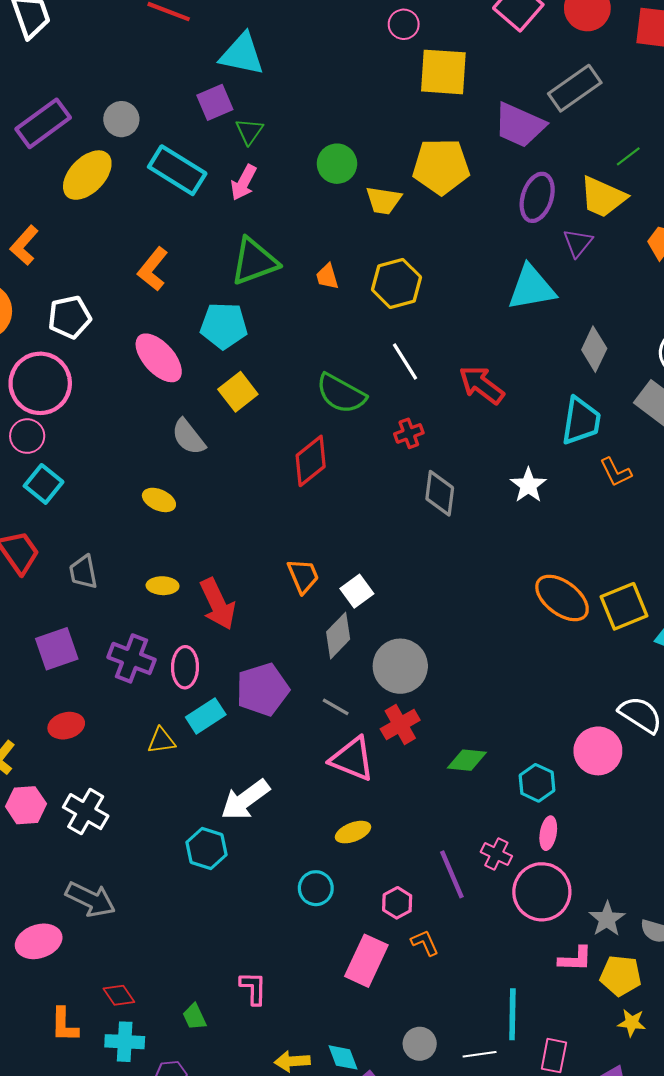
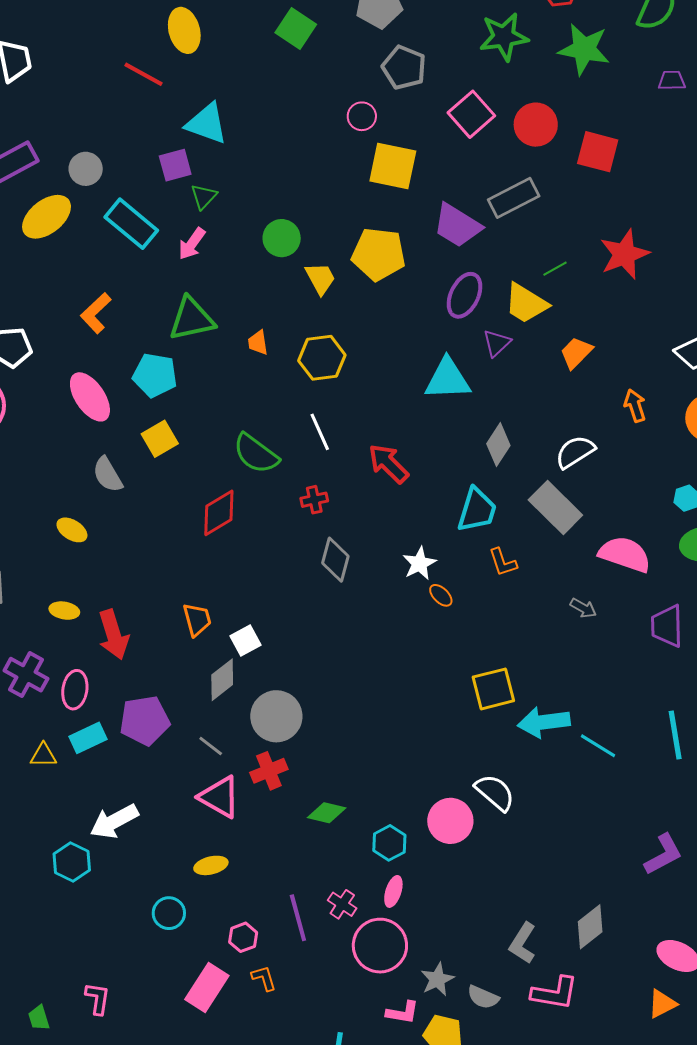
yellow trapezoid: (384, 200) -> (320, 278), turned -135
orange ellipse: (562, 598) -> (441, 595), moved, size x0.5

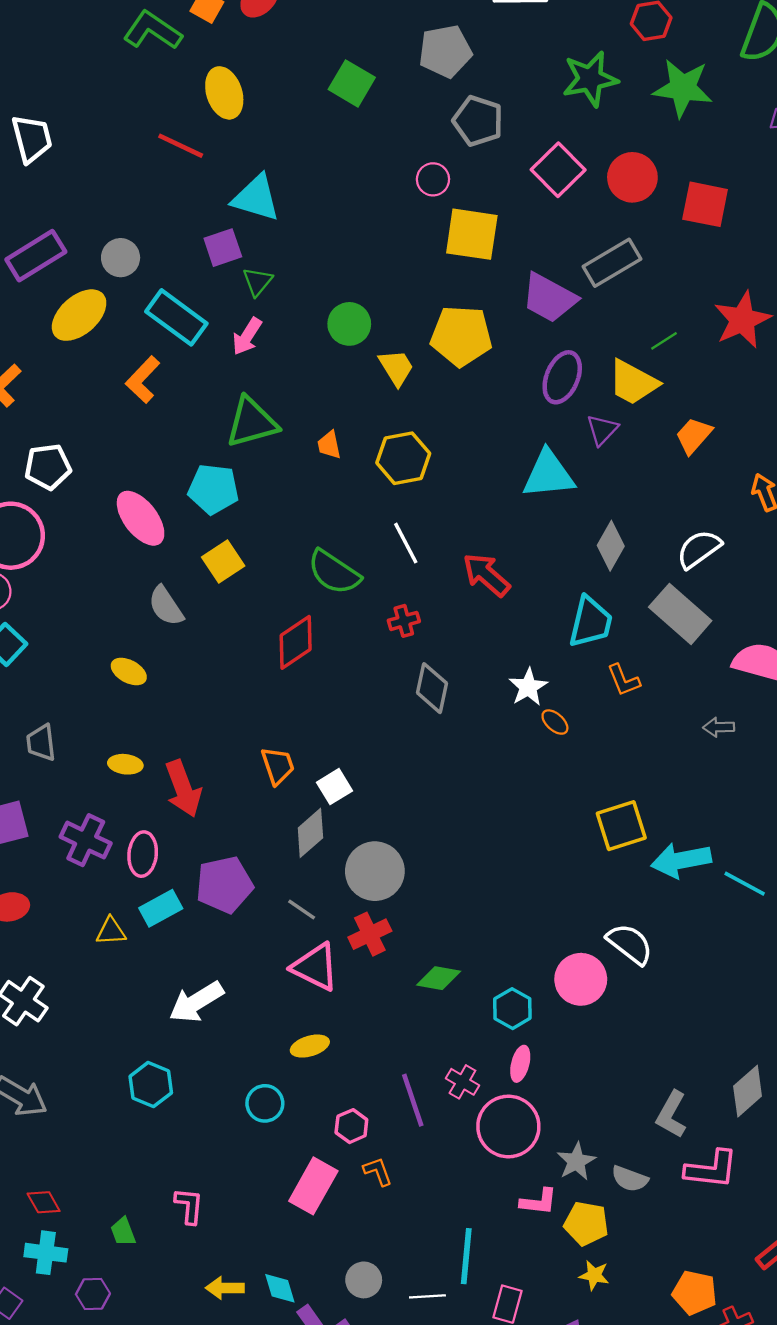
orange L-shape: (96, 313) -> (143, 380), moved
gray arrow: (583, 608) -> (719, 727), turned 152
cyan hexagon: (72, 862) -> (151, 1085), moved

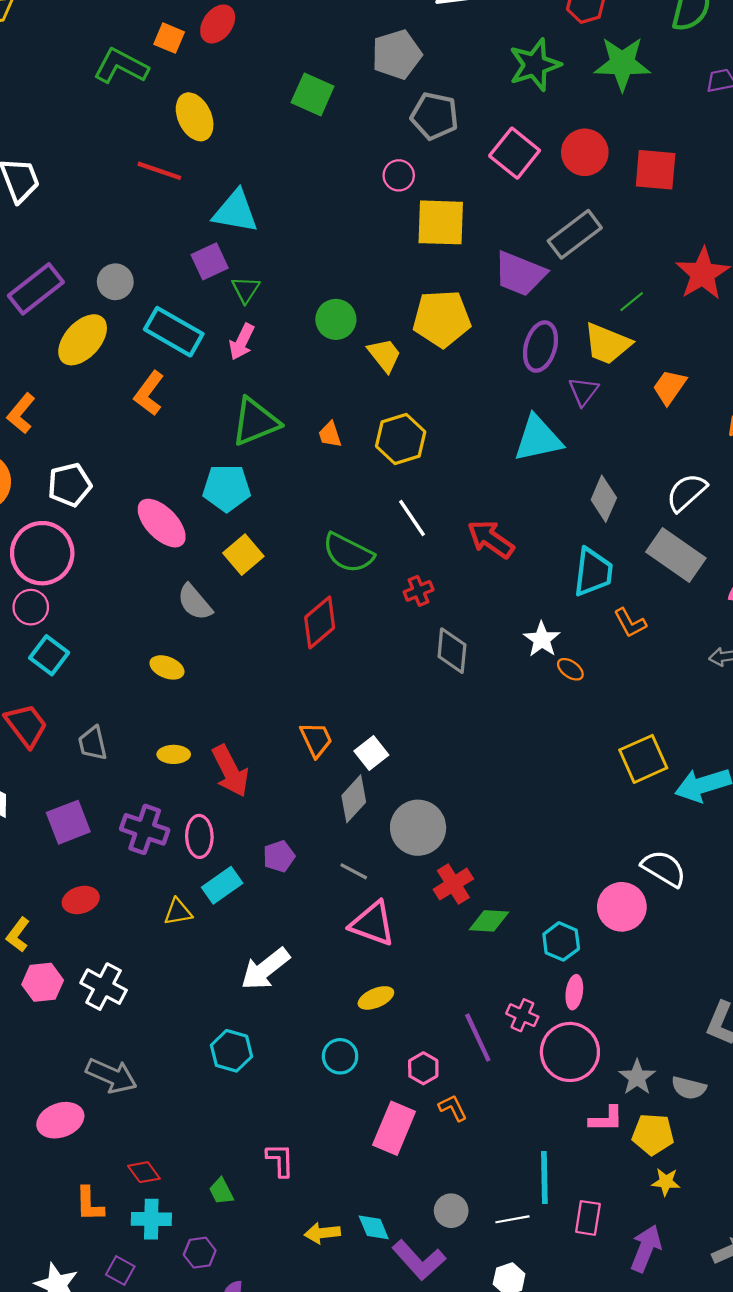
purple pentagon: (224, 885) -> (279, 856), size x0.6
red cross: (370, 934) -> (453, 884), moved

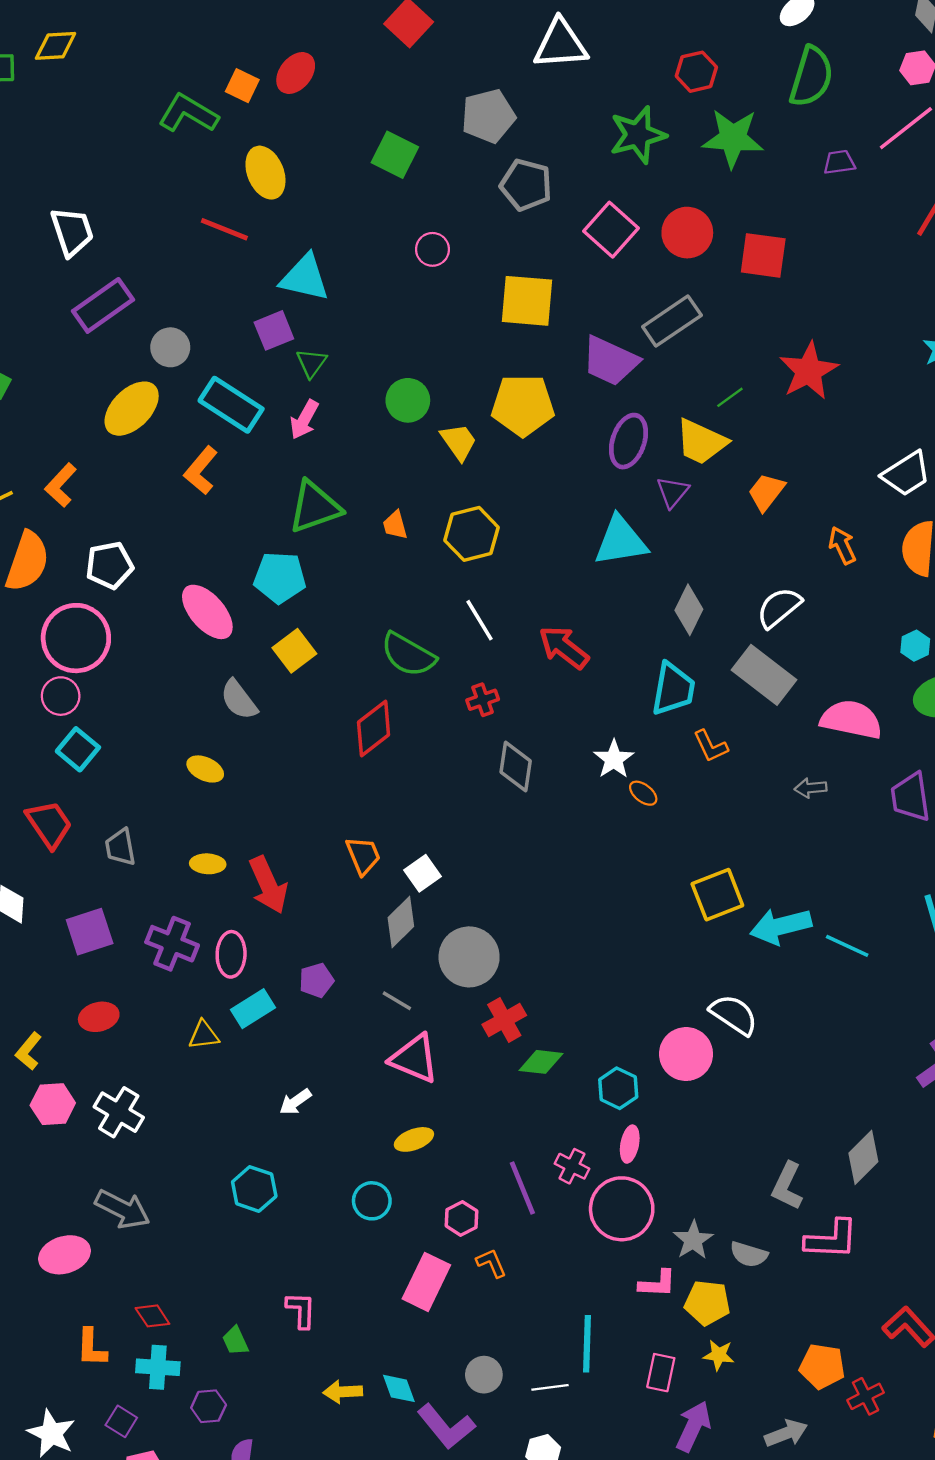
pink circle: (399, 175) -> (432, 249), moved
purple rectangle: (36, 289) -> (103, 305), moved
white arrow: (265, 969) -> (295, 1102), size x0.6
pink rectangle: (588, 1218) -> (661, 1373), moved

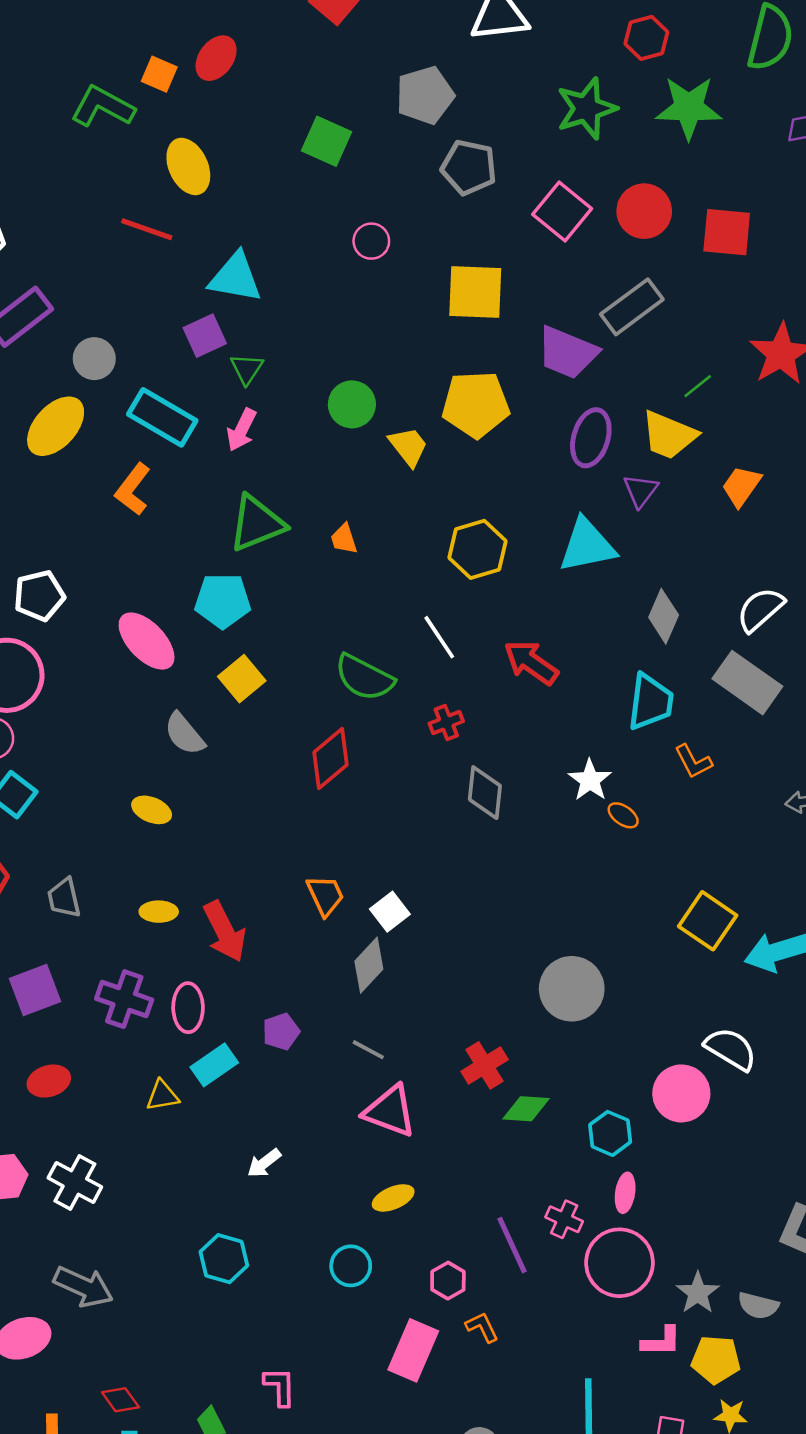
yellow hexagon: (472, 534) -> (477, 549), moved
yellow square: (717, 895) -> (708, 921), turned -32
gray circle: (469, 957) -> (572, 989), moved

